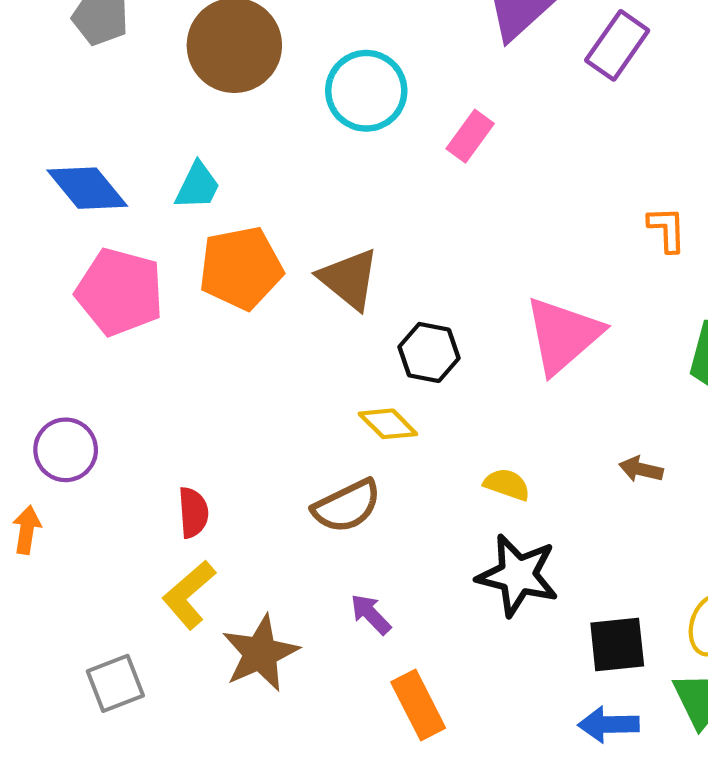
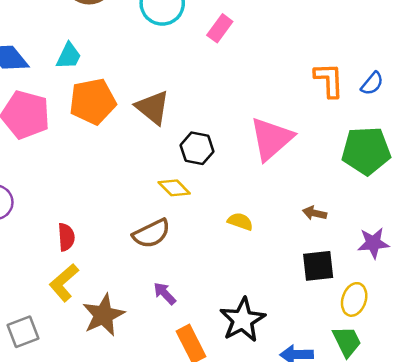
orange L-shape: (667, 229) -> (329, 80), size x1.4
black star: (518, 575) -> (243, 320), moved, turned 30
black square: (617, 644) -> (318, 266), moved

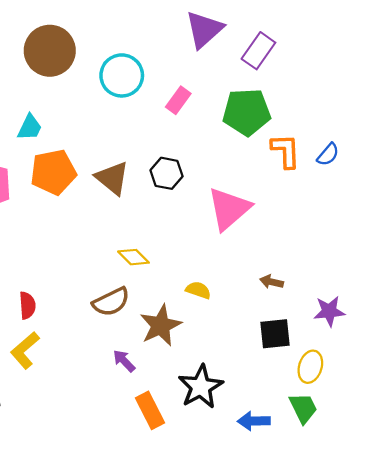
black hexagon: (197, 148) -> (166, 173), moved
green pentagon: (366, 151) -> (247, 112), moved
brown star: (103, 315) -> (161, 325), moved

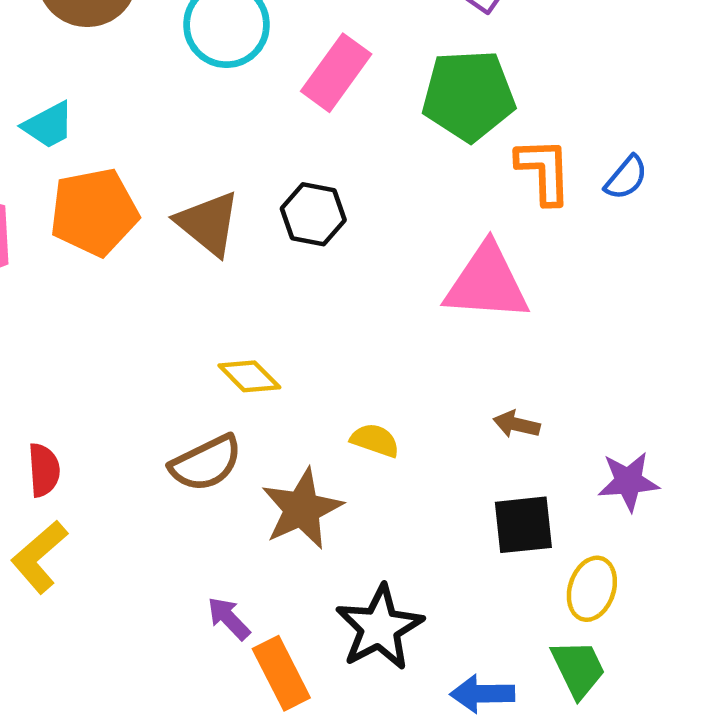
pink rectangle: (178, 100) -> (336, 73), size x1.4
cyan trapezoid: (30, 127) -> (48, 125), turned 36
pink triangle: (229, 209) -> (487, 283), moved, turned 45
purple arrow: (124, 361) -> (229, 618), moved

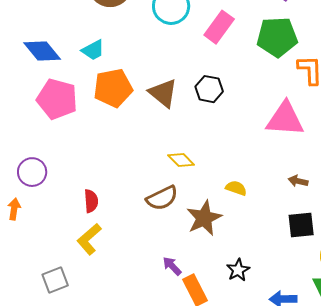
black star: (379, 628) -> (238, 270), size x0.6

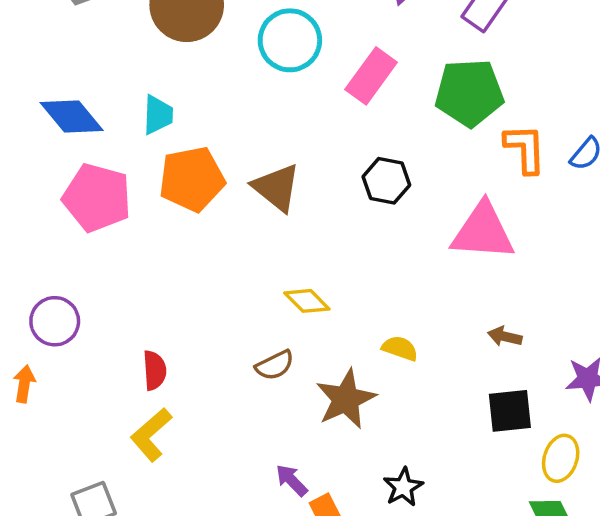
cyan trapezoid: (93, 50) -> (158, 115), turned -60
black hexagon: (209, 89) -> (386, 181), moved
brown semicircle: (162, 198) -> (275, 365), size x0.7

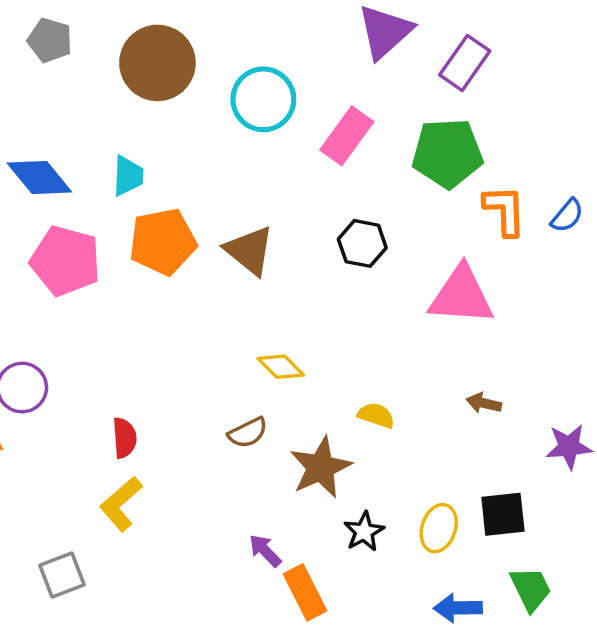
black square: (510, 411) -> (503, 514), moved
yellow ellipse: (561, 458) -> (439, 528), moved
black star: (403, 487) -> (364, 532), moved

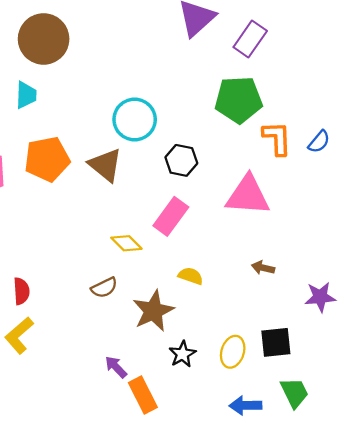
cyan circle: (263, 99) -> (135, 119), moved
pink rectangle: (347, 136) -> (171, 216), moved
cyan trapezoid: (128, 176) -> (26, 95), moved

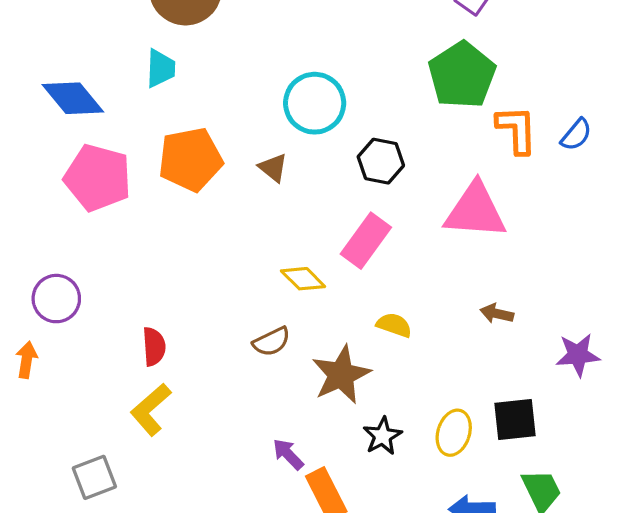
green pentagon: (238, 100) -> (462, 75), turned -30
brown triangle: (105, 165) -> (273, 168), size x0.6

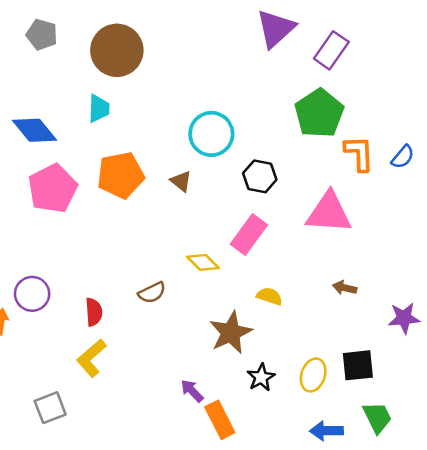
pink pentagon: (98, 178) -> (53, 188), turned 30
purple circle: (56, 299) -> (32, 294), moved
brown semicircle: (272, 342) -> (152, 293), moved

